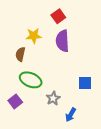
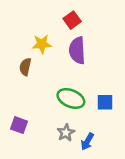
green ellipse: (31, 80) -> (71, 98), moved
gray star: (53, 98) -> (66, 133), moved
purple square: (15, 101) -> (19, 125), turned -32

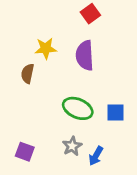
red square: (72, 20) -> (90, 14), moved
purple square: (19, 125) -> (25, 152), moved

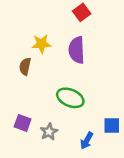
blue square: (115, 113) -> (112, 126), moved
gray star: (72, 146) -> (49, 132), moved
purple square: (25, 152) -> (23, 123), moved

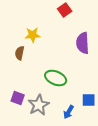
purple semicircle: (77, 50) -> (83, 43), moved
gray star: (49, 132) -> (39, 105), size x1.5

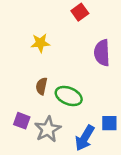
brown semicircle: (20, 53) -> (42, 86), moved
blue arrow: (69, 112) -> (85, 138), size x1.5

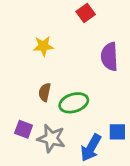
green ellipse: (69, 96) -> (74, 103), turned -40
gray star: (48, 129) -> (51, 138), turned -30

